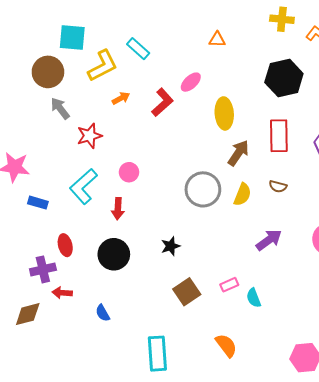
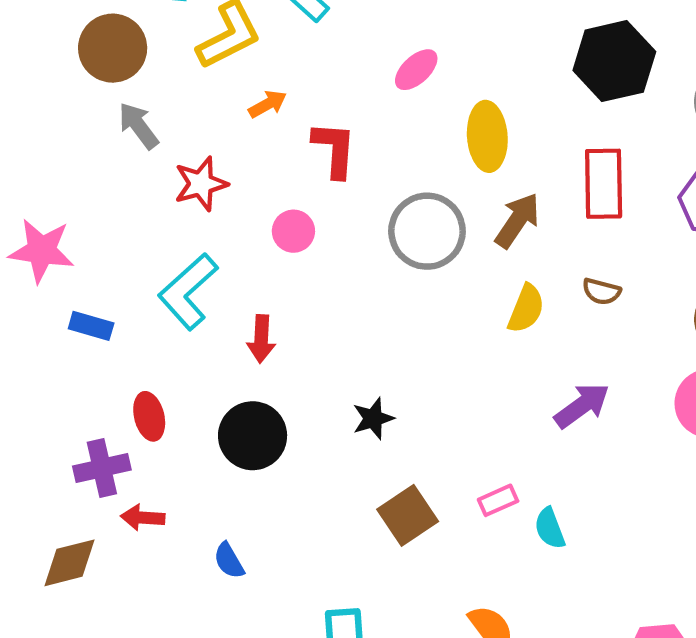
red L-shape: (162, 102) -> (334, 149), moved, turned -44
pink circle: (129, 172) -> (293, 231), moved
gray circle: (203, 189) -> (427, 231), moved

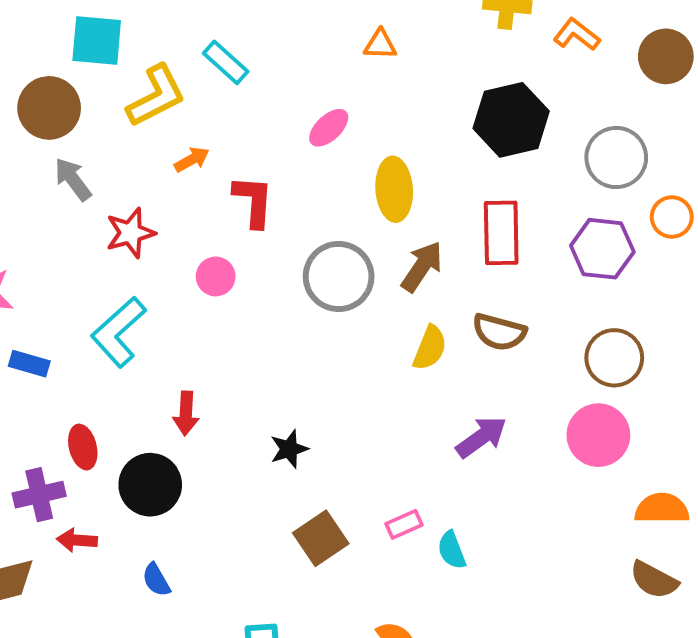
brown semicircle: (601, 291) -> (499, 332), size x1.5
red arrow: (261, 339) -> (186, 413), moved
black circle: (253, 436) -> (150, 485), moved

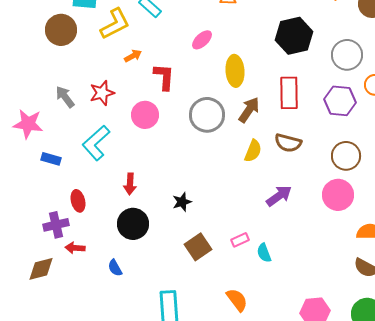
gray arrow: (73, 179) -> (65, 97), moved
pink circle: (216, 276) -> (145, 115), size x1.4
black circle: (150, 485) -> (133, 224), moved

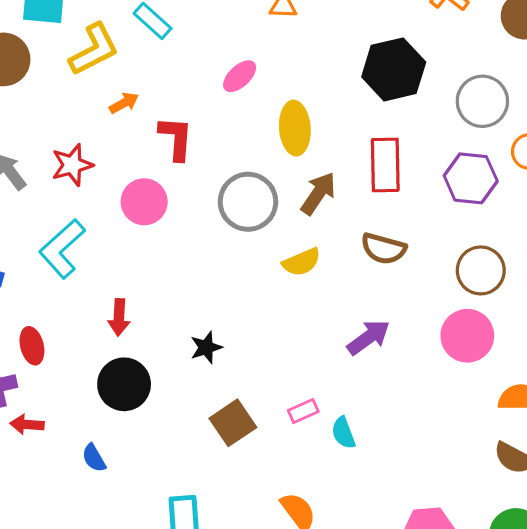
yellow semicircle: (253, 151) -> (302, 262), moved, turned 45

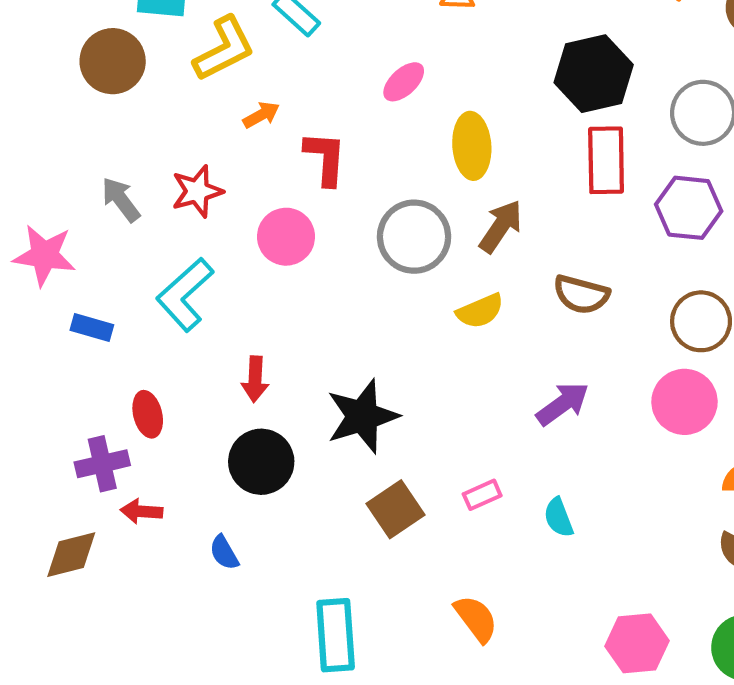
red rectangle: (385, 165) -> (606, 160), moved
black star: (206, 347) -> (362, 416), size x1.8
cyan semicircle: (343, 433) -> (559, 517), moved

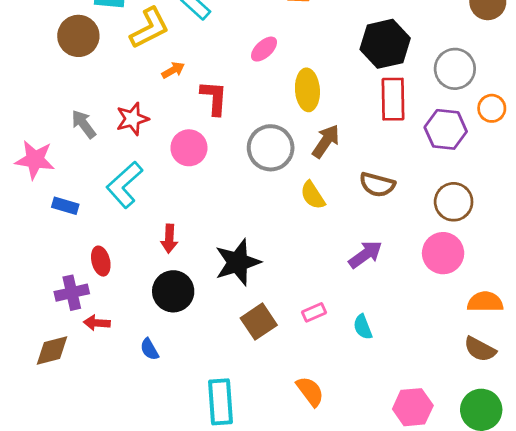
yellow semicircle: (480, 311) -> (313, 195), turned 80

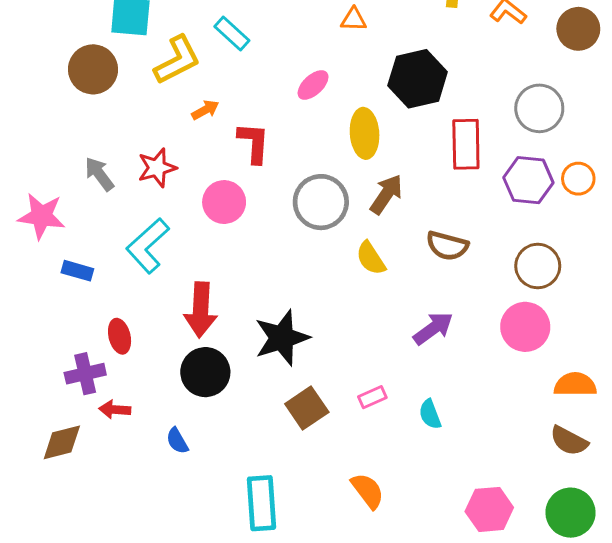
black hexagon: (385, 44) -> (418, 79), moved
orange circle: (492, 108) -> (578, 179), moved
red arrow: (169, 239) -> (201, 310), size x1.6

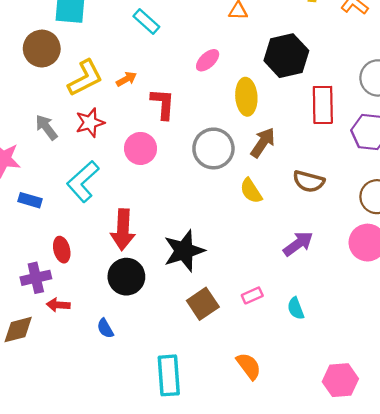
yellow L-shape: (177, 60) -> (85, 78), moved

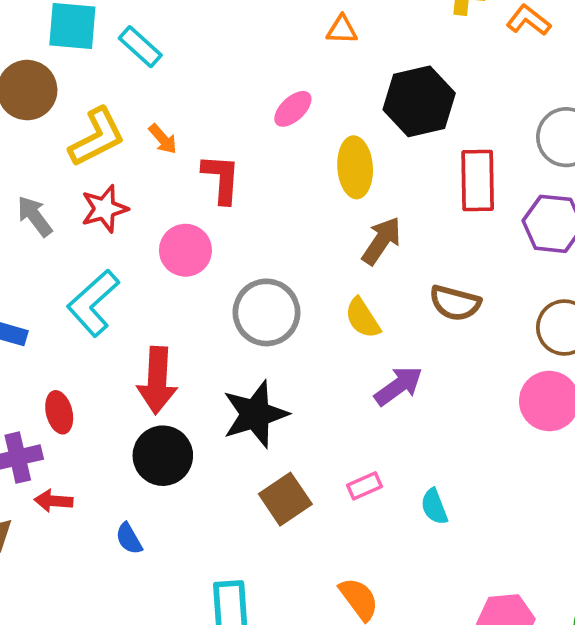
cyan rectangle: (146, 21) -> (140, 47), moved
orange arrow: (126, 79) -> (163, 139), turned 78
gray circle: (213, 148) -> (267, 312), moved
purple arrow: (298, 244) -> (398, 386), moved

